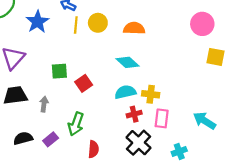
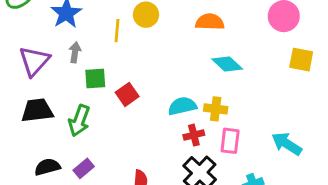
yellow line: (76, 25) -> (117, 31), moved
orange semicircle: (134, 28) -> (210, 22), moved
cyan diamond: (128, 62) -> (227, 64), moved
gray arrow: (44, 104) -> (75, 52), moved
green arrow: (76, 124) -> (79, 121), moved

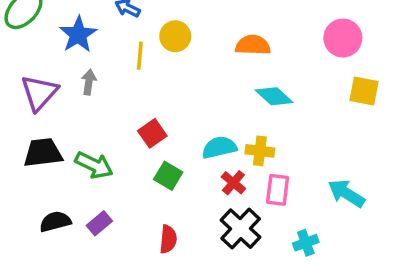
green square: (95, 78) -> (168, 176), moved, turned 35
green arrow: (79, 121) -> (94, 165), turned -84
red cross: (194, 135) -> (233, 183), turned -36

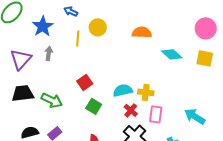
pink circle: (343, 38) -> (206, 28), moved
cyan diamond: (274, 96) -> (172, 54), moved

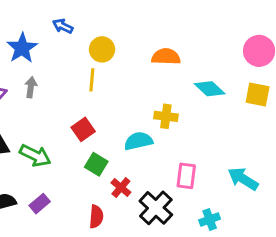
yellow line: (78, 38) -> (92, 80), moved
yellow cross: (146, 92) -> (166, 116), moved
red cross: (131, 110) -> (121, 188), moved

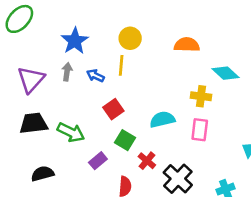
blue arrow: (63, 26) -> (95, 76), moved
blue star: (22, 48) -> (75, 41), moved
yellow cross: (166, 116) -> (201, 96), moved
pink rectangle: (186, 176) -> (200, 130), moved
purple rectangle: (40, 204) -> (98, 161), moved

